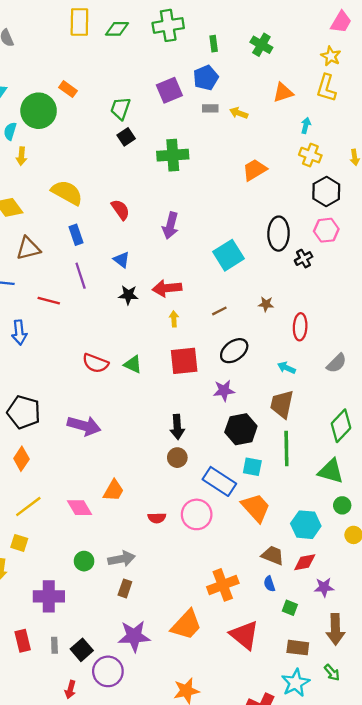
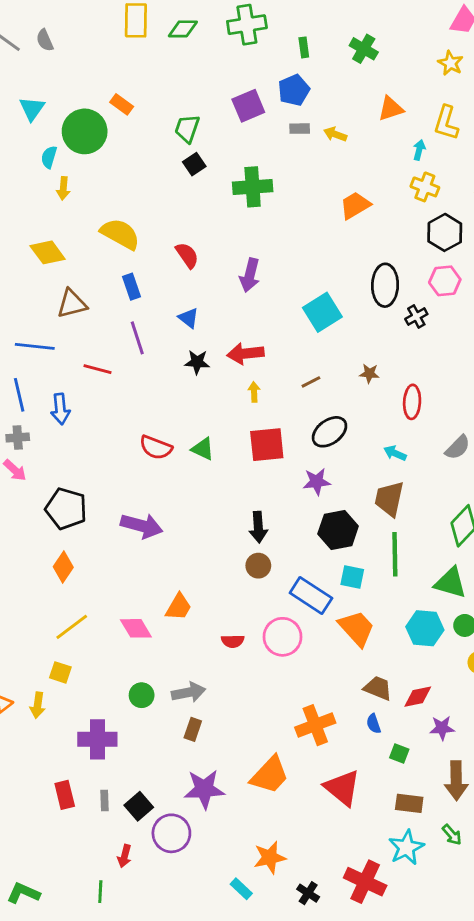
yellow L-shape: (326, 88) -> (446, 123), moved
cyan hexagon: (306, 525) -> (425, 628), moved

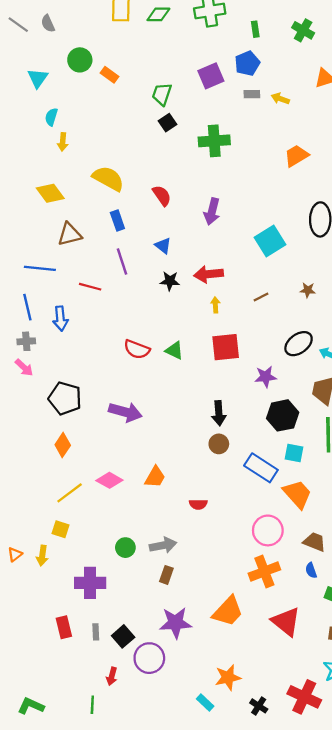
green circle: (85, 131) -> (80, 60), moved, size x0.7
black ellipse: (329, 432) -> (299, 344), moved
pink diamond: (136, 628) -> (109, 480), moved, turned -30
pink circle: (283, 637) -> (268, 530), moved

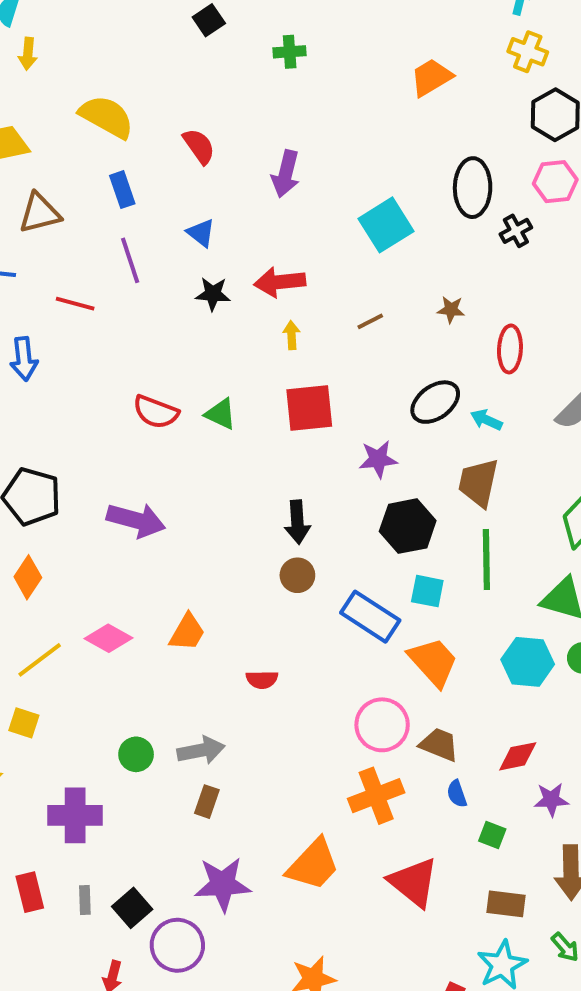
green cross: (214, 141) -> (290, 52), size x0.6
brown trapezoid: (315, 542) -> (439, 745), moved

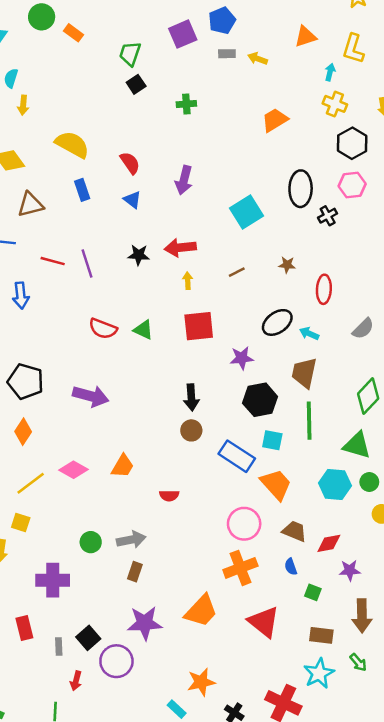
blue triangle: (201, 233) -> (132, 200), moved
purple line: (130, 260) -> (87, 264), moved
brown trapezoid: (439, 745) -> (294, 531), moved
gray rectangle: (85, 900) -> (59, 646), moved

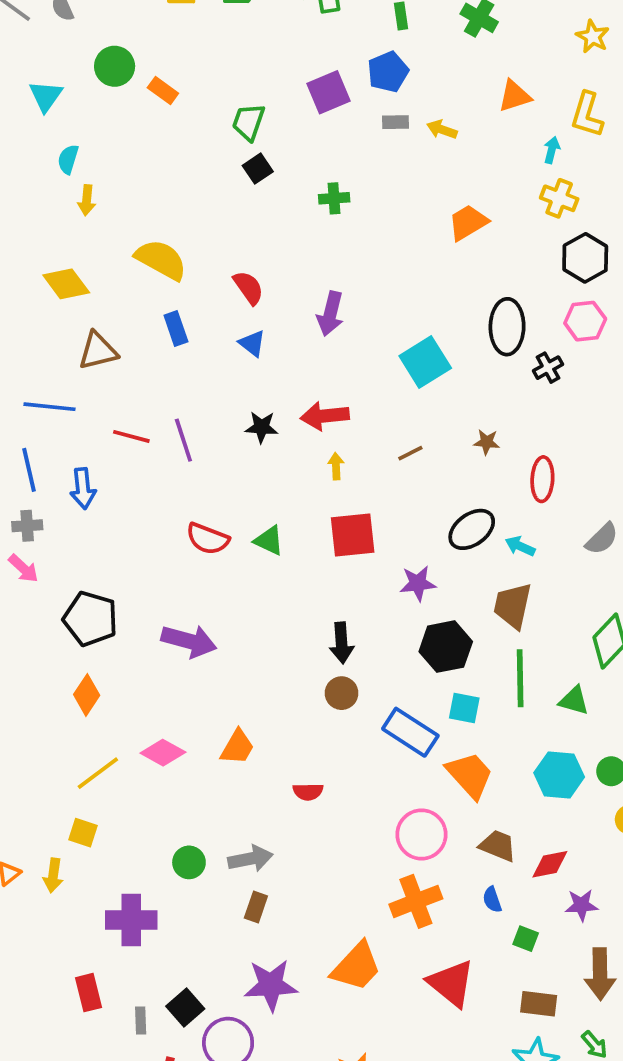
green triangle: (357, 445) -> (574, 701), moved, size x0.7

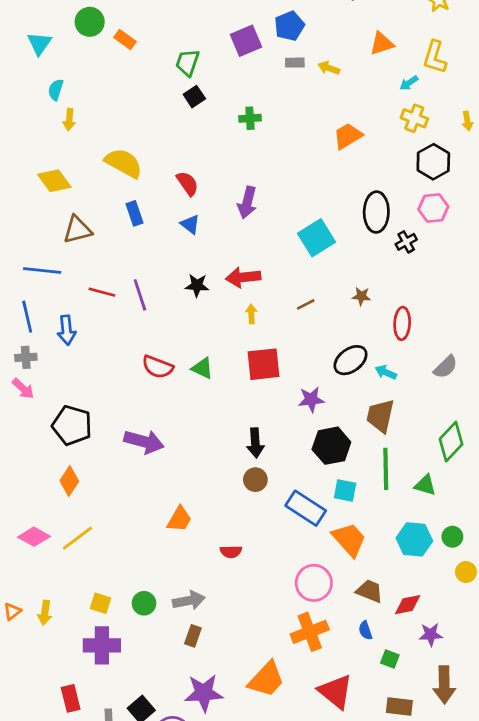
cyan arrow: (552, 150) -> (409, 83), turned -138
pink diamond: (163, 753) -> (34, 537), moved
yellow square: (83, 833) -> (101, 603), moved

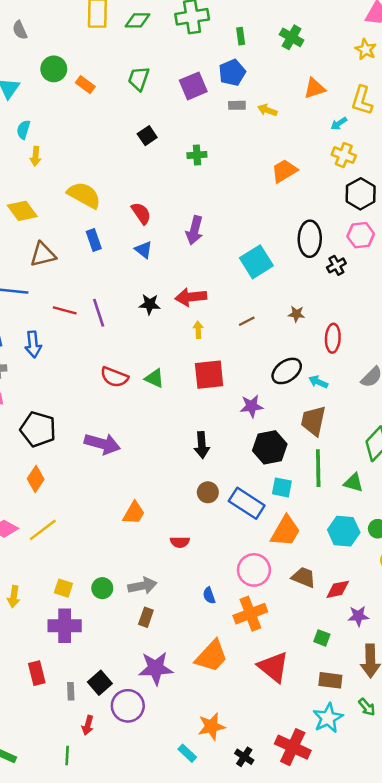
green trapezoid: (187, 63) -> (139, 79), moved
brown circle: (255, 480) -> (208, 492), moved
orange trapezoid: (349, 539) -> (285, 531), turned 72
blue semicircle: (365, 630) -> (209, 595), moved

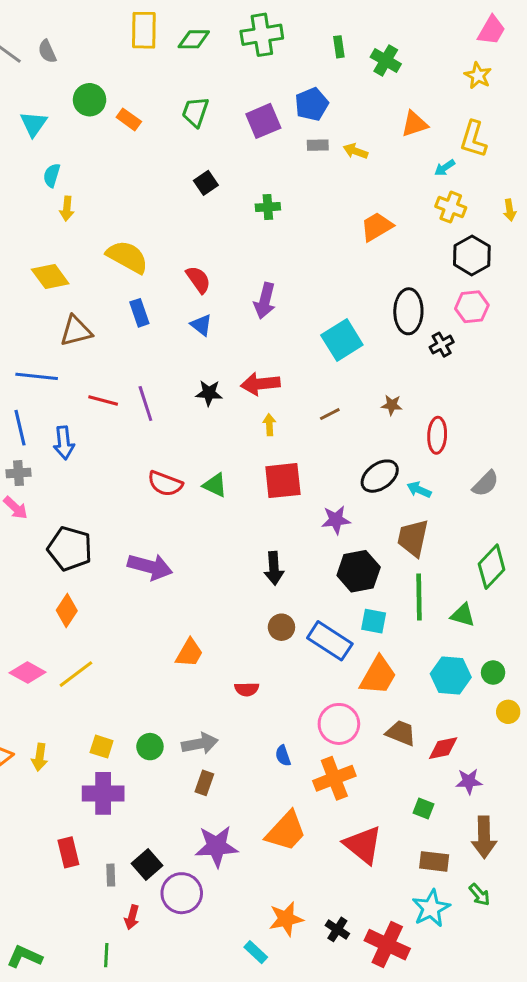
green rectangle: (241, 36) -> (339, 47), moved
black cross: (244, 757) -> (337, 929), moved

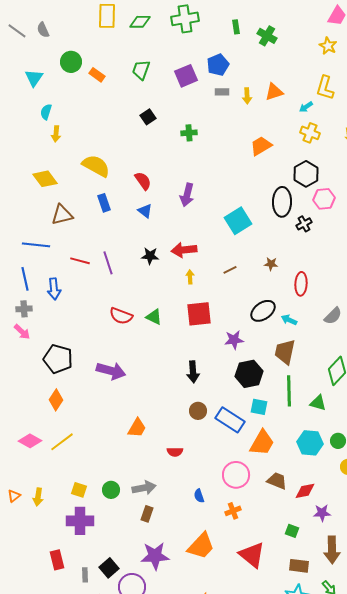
orange triangle: (414, 124) -> (274, 92), moved
yellow arrow: (356, 151) -> (247, 96), turned -112
black hexagon: (472, 255) -> (306, 174), moved
orange cross: (334, 778) -> (233, 511), size x0.6

